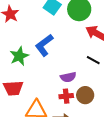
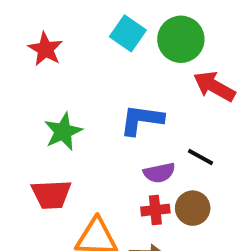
blue L-shape: (44, 45) -> (142, 120), moved, turned 45
black line: (93, 60) -> (201, 157), moved

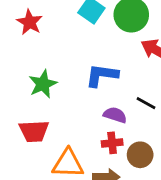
purple semicircle: (159, 173) -> (115, 115), turned -150
brown circle: (193, 208) -> (140, 155), moved

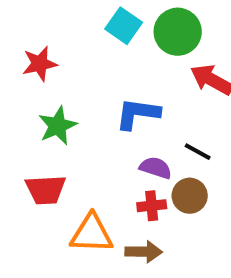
red star: (30, 22) -> (40, 64), moved, turned 30
brown circle: (140, 155) -> (190, 196), moved

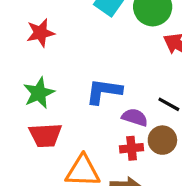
blue L-shape: (138, 114) -> (104, 91), moved
green star: (58, 126) -> (39, 93), moved

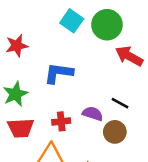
blue L-shape: (104, 91) -> (59, 73), moved
red cross: (132, 148) -> (61, 121), moved

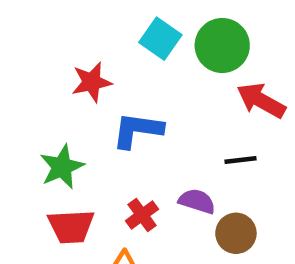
red star: (17, 46) -> (92, 82), moved
black line: (120, 103) -> (241, 160), moved, turned -36
red cross: (61, 121) -> (142, 215), turned -30

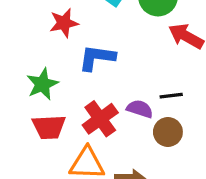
black line: (241, 160) -> (171, 96), moved
red cross: (142, 215) -> (100, 119), size x1.5

